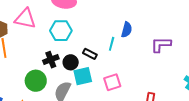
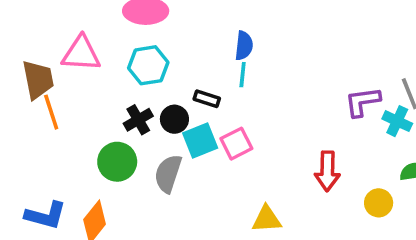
blue semicircle: (127, 30) -> (244, 46), moved
purple L-shape: (161, 45) -> (362, 102), moved
pink square: (112, 82) -> (236, 144), moved

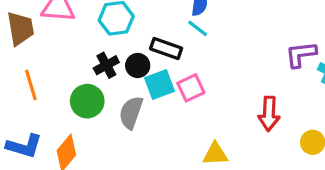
cyan line: (243, 75) -> (198, 28), turned -60
black rectangle: (207, 99) -> (166, 48), size x1.4
orange line: (51, 112) -> (31, 85), moved

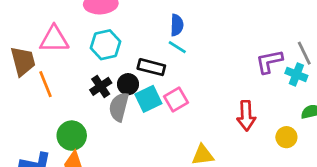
orange line: (31, 85) -> (45, 84), moved
green circle: (87, 101) -> (72, 136), moved
gray semicircle: (131, 112) -> (119, 107), moved

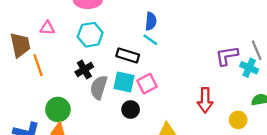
pink triangle: (54, 39) -> (47, 28), size x0.6
black circle: (128, 84) -> (131, 109), moved
cyan square: (148, 99) -> (124, 82), turned 35

